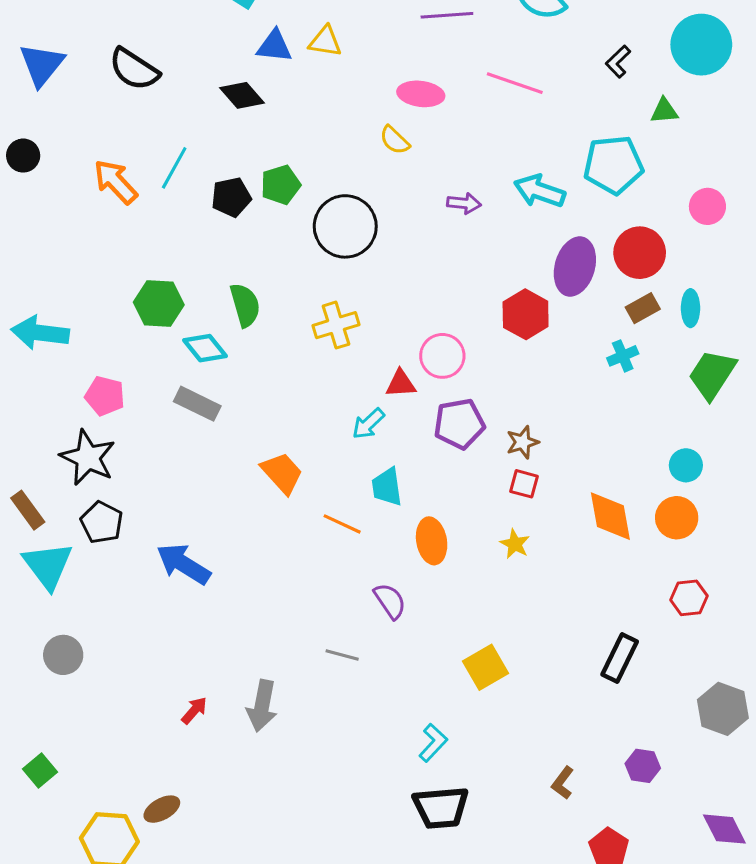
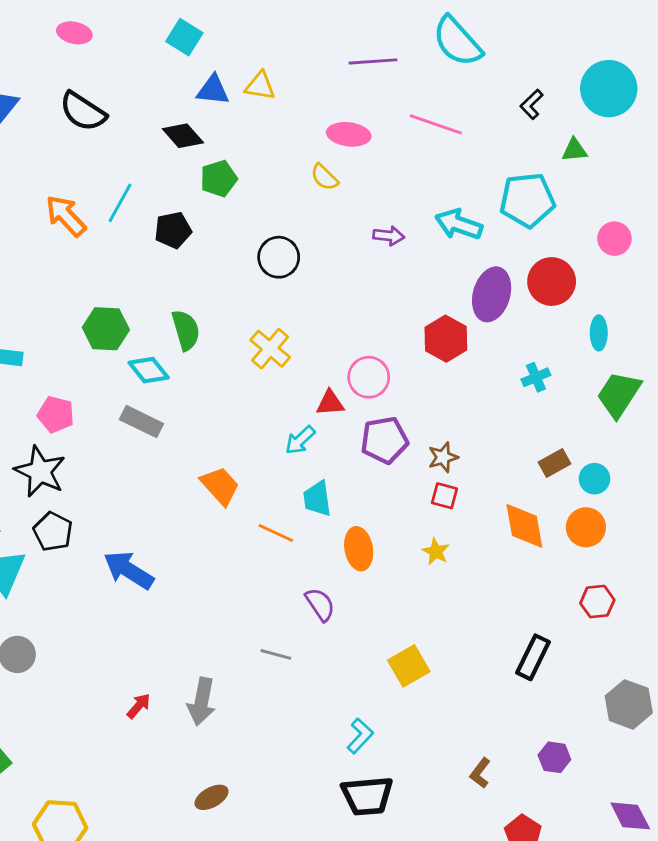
green pentagon: (281, 185) -> (219, 179), moved
black circle: (345, 226) -> (279, 257), size x0.7
brown rectangle: (643, 308) -> (554, 463), moved
yellow cross: (336, 325) -> (270, 349), turned -33
brown ellipse: (162, 809) -> (212, 797), moved

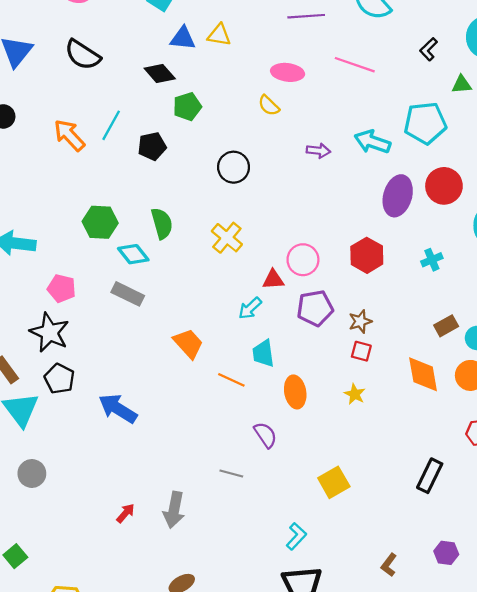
red hexagon: (446, 339) -> (367, 255), moved

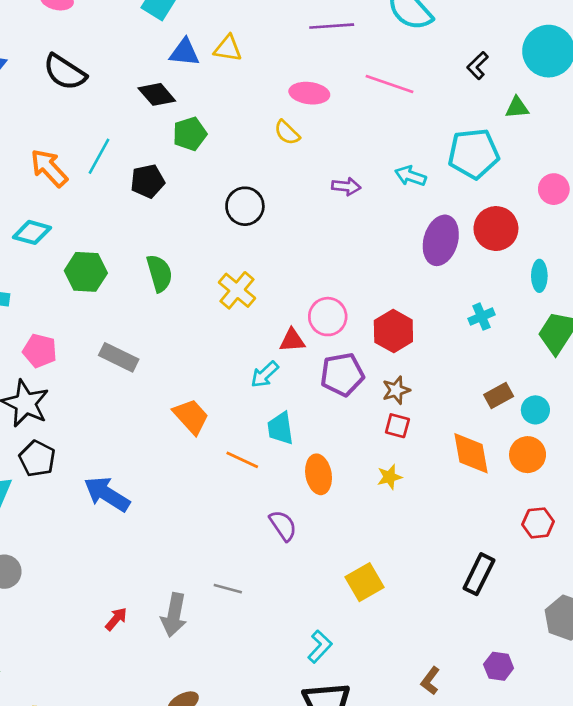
cyan arrow: (372, 142) -> (411, 176), size x0.7
cyan diamond: (133, 254) -> (32, 232), moved, turned -36
red hexagon: (367, 255) -> (393, 331), moved
yellow star: (355, 394) -> (390, 477), turned 30
gray line: (231, 473) -> (228, 589), moved

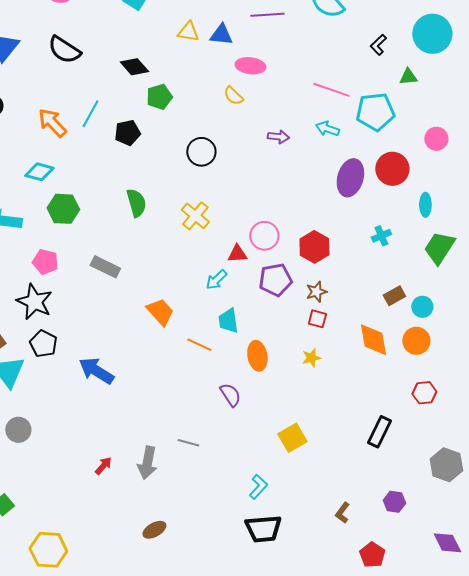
blue triangle: (184, 52) -> (221, 35), moved
pink line: (390, 84) -> (331, 90), moved
green hexagon: (86, 272) -> (63, 209), moved

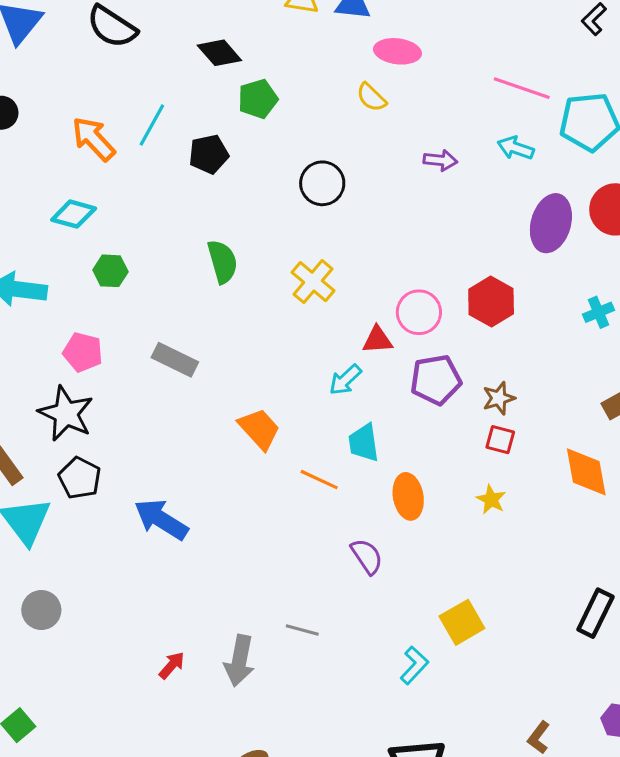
green hexagon: (63, 209) -> (110, 271), size x0.7
red hexagon: (314, 247) -> (491, 302), moved
yellow star: (311, 358) -> (491, 500), turned -30
cyan L-shape: (258, 487) -> (414, 665), moved

